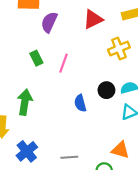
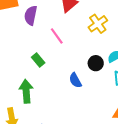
green rectangle: (36, 58) -> (38, 60), moved
pink line: (64, 63) -> (57, 36), moved, turned -42

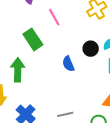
green rectangle: (38, 60) -> (33, 39), size x1.5

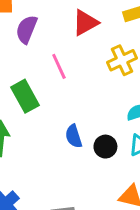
black circle: (91, 49) -> (105, 147), moved

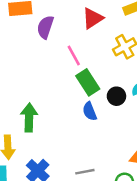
green rectangle: (25, 96) -> (88, 82), moved
black circle: (105, 147) -> (116, 96), moved

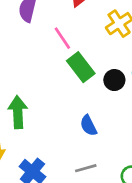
blue semicircle: (90, 111) -> (88, 126), moved

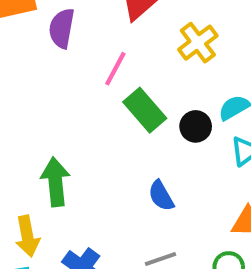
pink line: (62, 38) -> (115, 69), turned 65

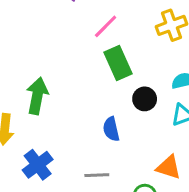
black circle: (196, 126) -> (145, 99), moved

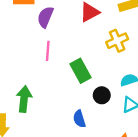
pink line: (106, 26) -> (48, 51), moved, turned -36

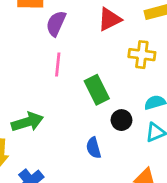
yellow cross: (117, 41) -> (142, 55), turned 30
green arrow: (24, 99) -> (27, 122), turned 65

